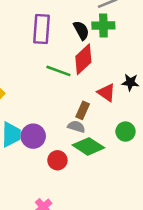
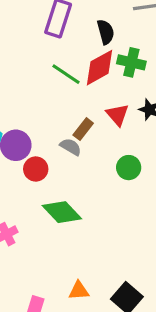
green cross: (103, 25) -> (131, 62), moved
green diamond: (88, 146) -> (62, 212), moved
red circle: (57, 160) -> (36, 169), moved

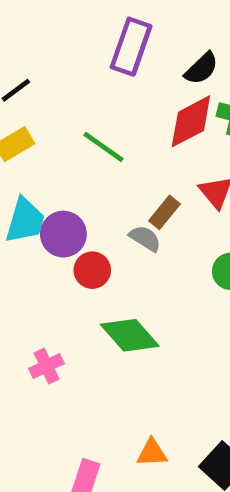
black semicircle: (106, 32) -> (201, 68), turned 60
green line: (66, 74) -> (104, 147), moved

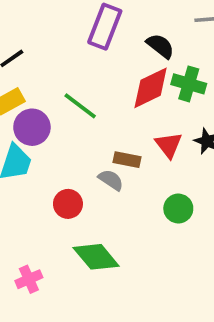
black semicircle: (201, 68) -> (160, 46), turned -100
brown rectangle: (164, 212) -> (127, 160), turned 60
purple circle: (63, 234) -> (32, 127), moved

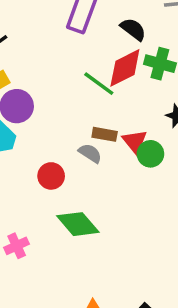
green line: (80, 106) -> (99, 84), moved
red triangle: (169, 145) -> (135, 142), moved
green circle: (178, 209) -> (150, 154), moved

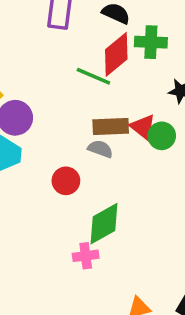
brown rectangle: (105, 134) -> (111, 126), size x1.4
green diamond: (78, 224) -> (104, 224), turned -66
pink cross: (17, 246) -> (86, 256), moved, turned 30

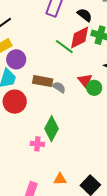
brown rectangle: (111, 126) -> (43, 81), moved
red circle: (66, 181) -> (15, 102), moved, size x1.5
green diamond: (104, 224) -> (51, 129), turned -45

